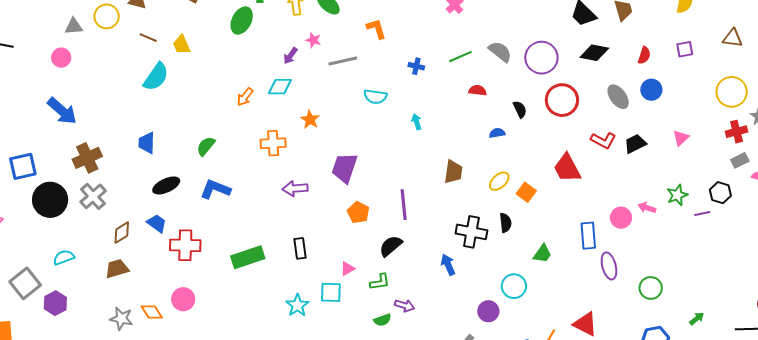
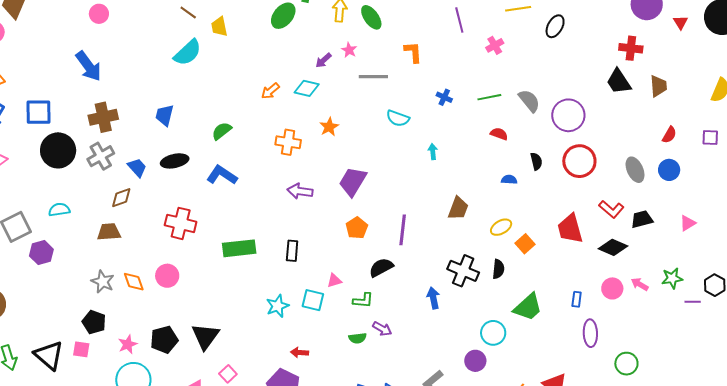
black diamond: (594, 53) -> (613, 247), moved
blue trapezoid: (157, 223) -> (137, 168), moved
blue rectangle: (588, 236) -> (577, 299), size x0.6
green trapezoid: (542, 254) -> (528, 307), size x1.5
purple circle: (488, 311) -> (475, 361), moved

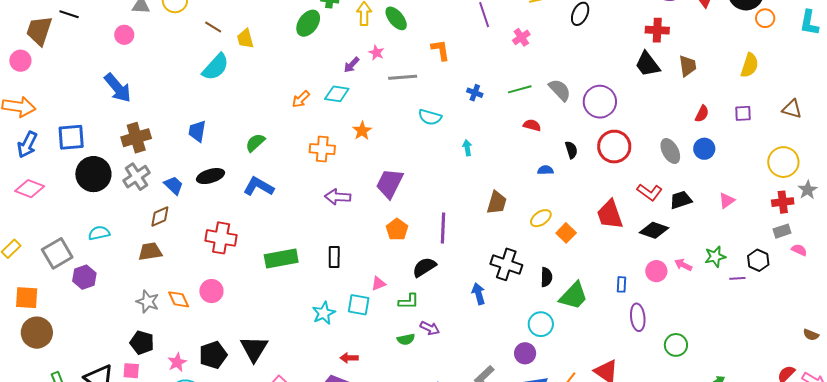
black semicircle: (498, 269) -> (546, 277), moved

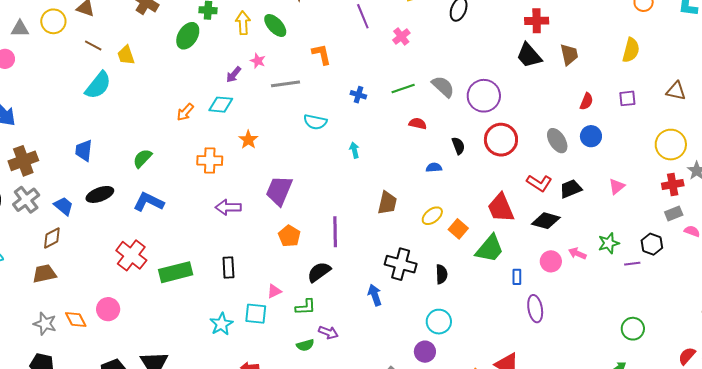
red cross: (221, 238) -> (131, 255), moved, turned 32
green trapezoid: (574, 296) -> (490, 249), moved
green circle: (676, 345) -> (633, 329), moved

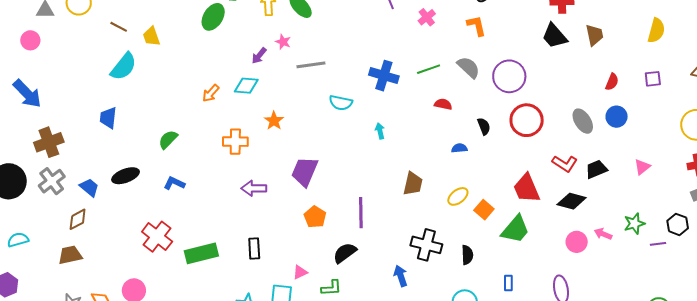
orange L-shape: (321, 54) -> (476, 26), moved
blue cross: (358, 95) -> (384, 76), size x1.8
blue trapezoid: (84, 150) -> (108, 118), moved
blue L-shape: (149, 202) -> (174, 183), size x0.7
blue rectangle: (517, 277) -> (508, 283), moved

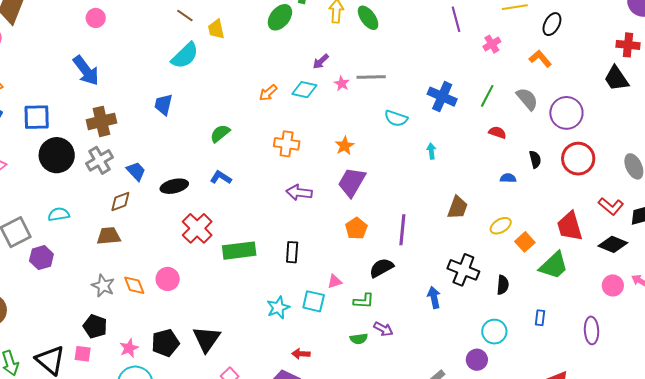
orange L-shape: (476, 26) -> (540, 59), turned -35
pink star: (283, 42) -> (342, 84), moved
green line: (429, 69) -> (487, 96), turned -50
orange star: (274, 121) -> (345, 146), moved
black ellipse: (126, 176) -> (174, 186), moved

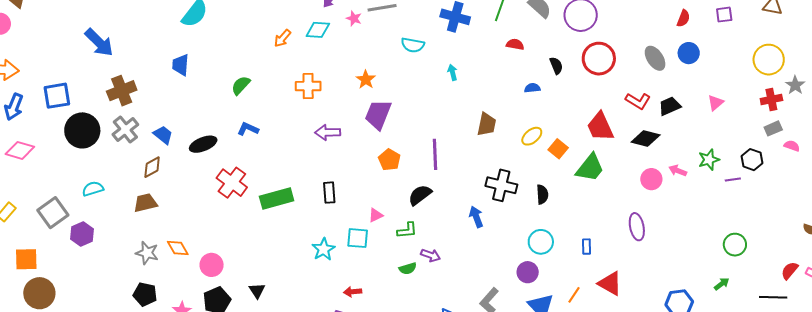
pink circle: (168, 279) -> (212, 265), moved
blue rectangle: (540, 318) -> (586, 247), moved
black triangle: (207, 339) -> (257, 291), size x0.6

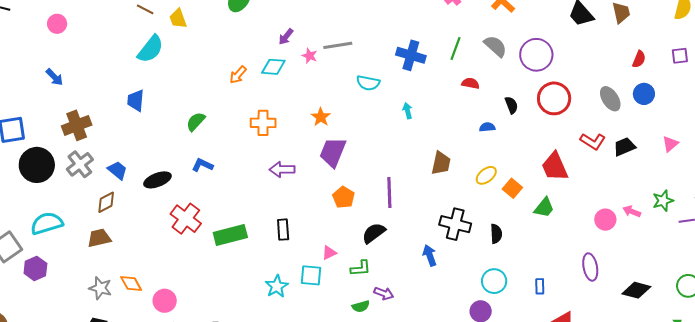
blue arrow: (99, 43) -> (54, 77), size x0.6
black diamond: (646, 138) -> (636, 290), moved
green trapezoid: (590, 168) -> (544, 208), size x0.7
cyan semicircle: (93, 189) -> (47, 223), size x1.5

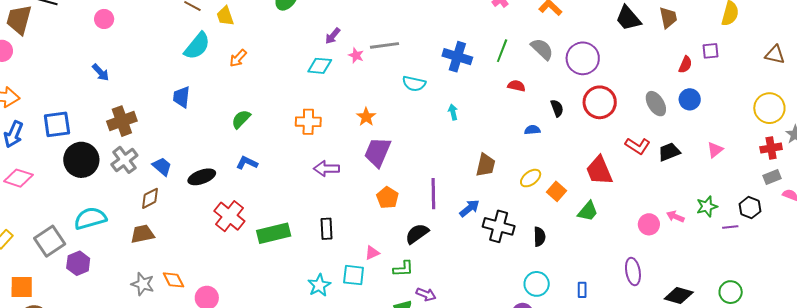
purple square: (680, 56) -> (711, 51), moved
orange arrow: (238, 75) -> (238, 58), moved
blue arrow: (430, 255) -> (469, 208), moved, turned 70

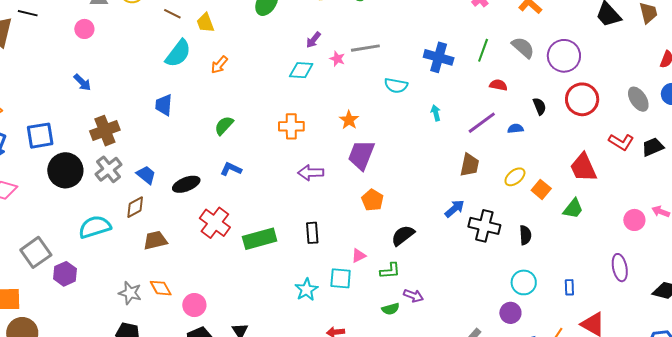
purple line: (433, 194) -> (482, 123), moved, turned 56
cyan semicircle: (90, 218) -> (95, 227), moved
brown trapezoid: (142, 234) -> (155, 240), moved

